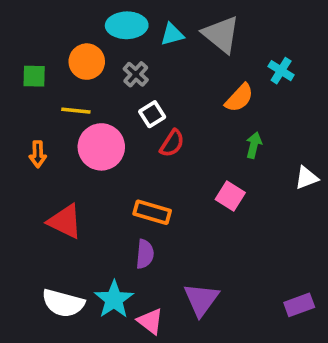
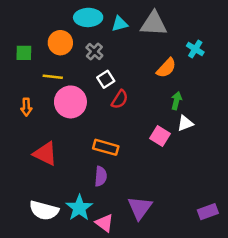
gray triangle: (221, 34) -> (154, 24), turned -36
white triangle: (306, 178) -> (185, 123), moved

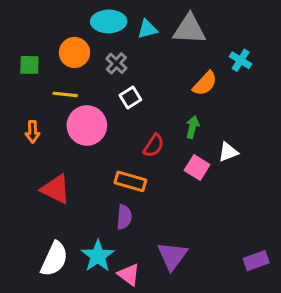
red semicircle: (120, 99) -> (154, 146), moved
green arrow: (176, 101) -> (192, 127), moved
white semicircle: (44, 210) -> (54, 259), turned -80

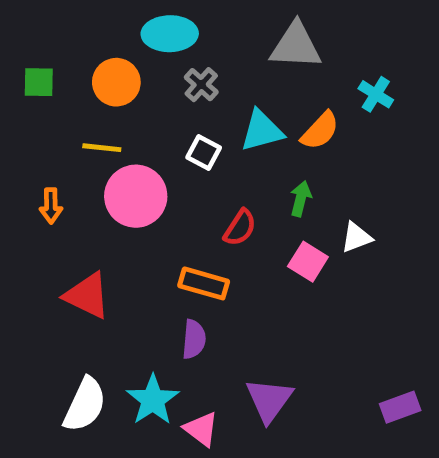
cyan triangle: (147, 29) -> (262, 131), moved, size x1.4
gray cross: (116, 63) -> (201, 85), moved
green square: (29, 65) -> (39, 82), moved
white square: (130, 98) -> (204, 153), turned -30

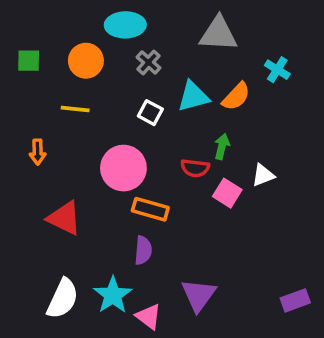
pink circle: (136, 196) -> (123, 168), moved
red semicircle: (240, 228) -> (195, 168), moved, turned 64

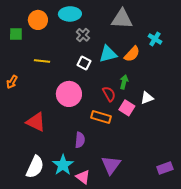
orange circle: (86, 61) -> (38, 20), moved
orange arrow: (38, 152) -> (12, 82), moved, turned 32
red semicircle: (195, 168) -> (109, 94), turned -126
orange rectangle: (150, 209) -> (101, 117), moved

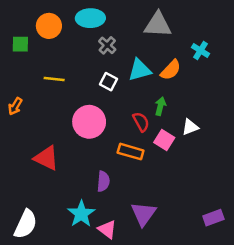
white semicircle: (35, 167) -> (26, 224), moved

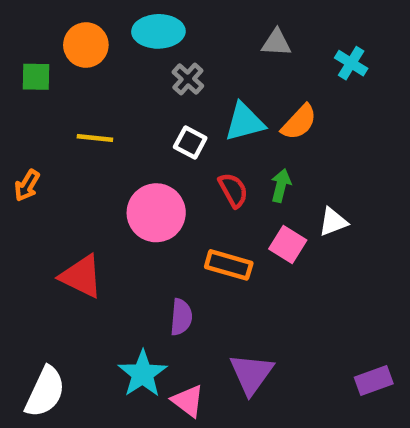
gray triangle: (158, 25) -> (276, 43), size x0.6
cyan cross: (201, 51) -> (351, 63), moved
red semicircle: (141, 122) -> (233, 190), moved

